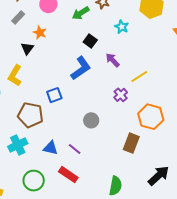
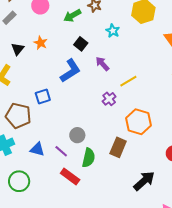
orange star: (40, 32) -> (41, 43), moved
gray circle: (91, 120) -> (77, 135), moved
red rectangle: (68, 175) -> (70, 177), moved
green semicircle: (115, 186) -> (89, 158), moved

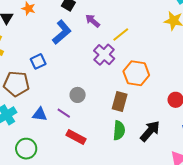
purple cross: (109, 99) -> (104, 55), size x1.5
green semicircle: (89, 158) -> (119, 130), moved

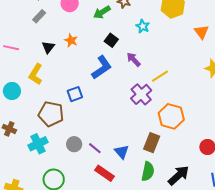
gray circle: (78, 95) -> (74, 144), moved
blue triangle: (40, 114) -> (122, 152), moved, turned 35

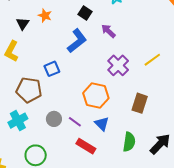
yellow line: (160, 76) -> (152, 60), moved
orange hexagon: (171, 116) -> (96, 96), moved
brown rectangle: (152, 143) -> (140, 103), moved

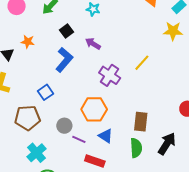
black square: (85, 13) -> (66, 31), turned 32
brown rectangle: (140, 103) -> (141, 122), moved
gray circle: (54, 119) -> (64, 126), moved
cyan cross: (18, 121) -> (37, 153), moved

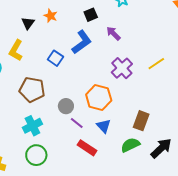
blue square: (45, 92) -> (55, 58), moved, turned -35
green semicircle: (136, 148) -> (130, 145), turned -126

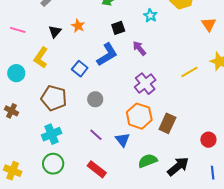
yellow line: (156, 64) -> (189, 72), moved
orange hexagon: (99, 98) -> (139, 116), moved
gray circle: (66, 106) -> (95, 99), moved
brown rectangle: (141, 121) -> (167, 123), moved
red rectangle: (87, 148) -> (97, 169), moved

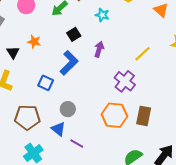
purple arrow: (139, 48) -> (99, 49), turned 70
yellow line: (189, 72) -> (143, 54), moved
purple cross: (145, 84) -> (125, 81), moved
blue triangle: (122, 140) -> (58, 129), moved

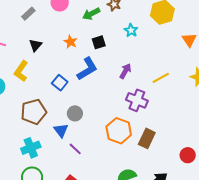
orange star: (34, 42) -> (70, 42), moved
purple arrow: (99, 49) -> (125, 71), moved
purple cross: (125, 81) -> (137, 100), turned -30
brown pentagon: (27, 117) -> (34, 112), turned -30

